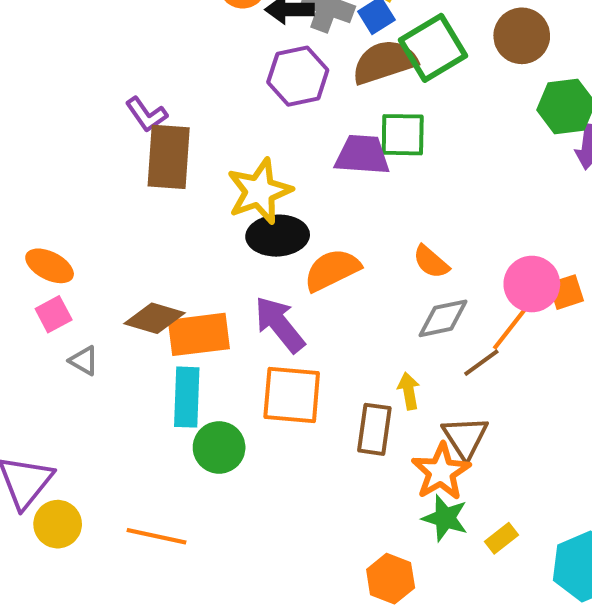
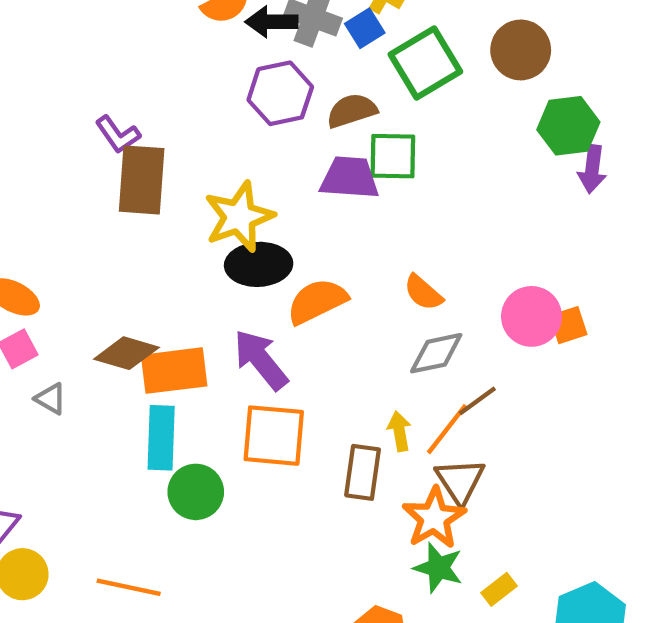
brown semicircle: (385, 62) -> (352, 111), moved, size x0.7
orange line: (512, 326) -> (447, 429), moved

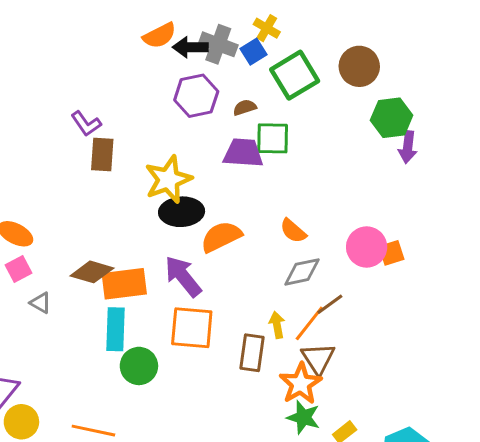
brown semicircle: (352, 111) -> (245, 107), size x0.7
brown rectangle: (142, 180) -> (102, 154), size x0.7

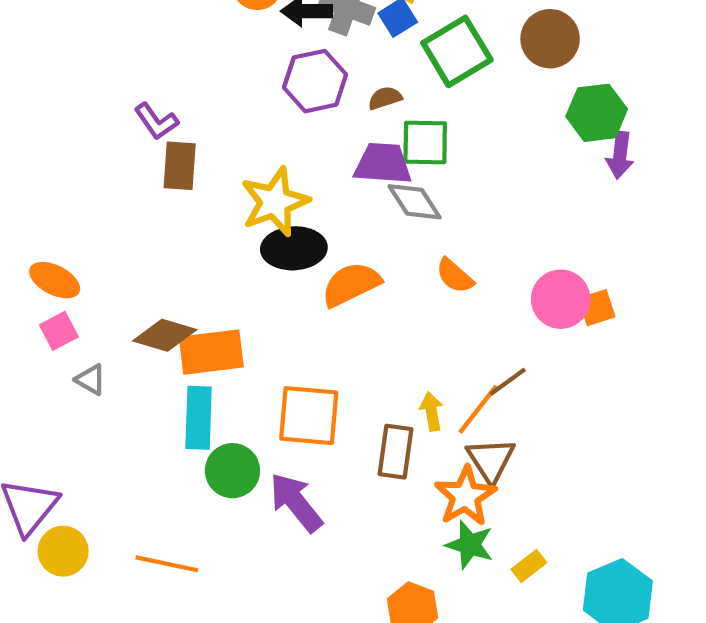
gray diamond: (302, 272) -> (415, 202), moved, turned 69
purple arrow: (183, 276) -> (296, 502), moved

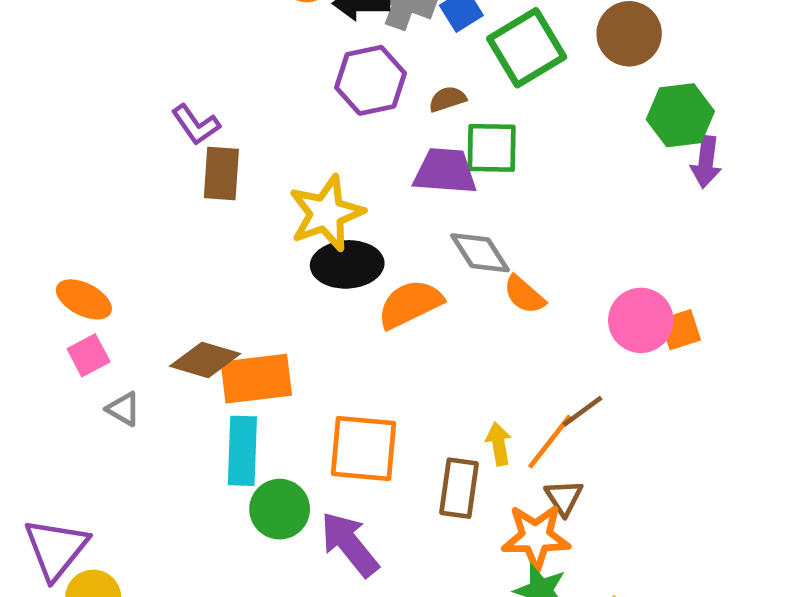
gray diamond: (415, 202) -> (480, 253), moved
brown triangle: (491, 460) -> (564, 497), size x0.7
orange star: (465, 496) -> (536, 537), turned 30

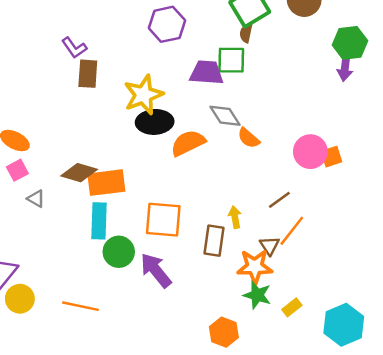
brown semicircle: (447, 99) -> (246, 33), moved, turned -60
green hexagon: (680, 115) -> (350, 43), moved
orange line: (550, 442) -> (292, 231), moved

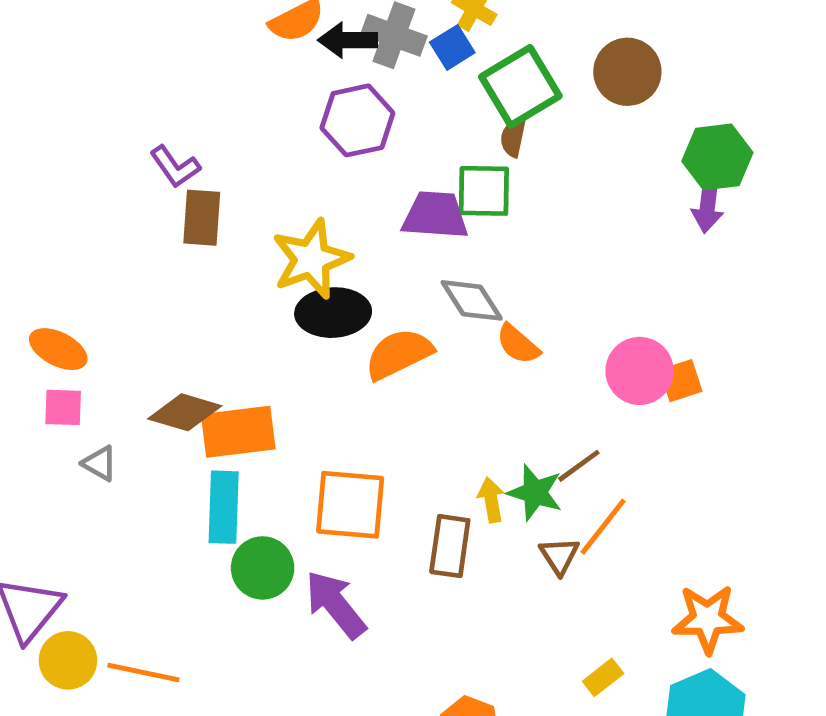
pink square: (17, 170) -> (63, 407), turned 30
orange star: (255, 267) -> (708, 619), moved
green star: (257, 295) -> (535, 493), moved
orange line: (80, 306) -> (143, 673), moved

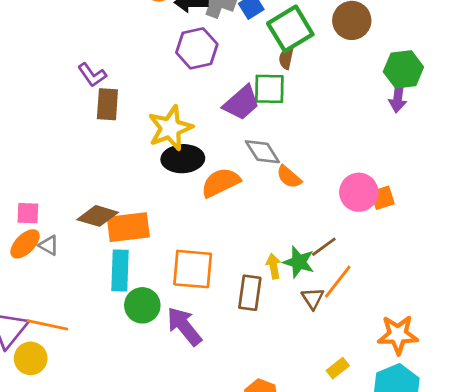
purple trapezoid: (435, 215) -> (241, 103), turned 135
orange ellipse: (58, 349) -> (25, 244), moved, turned -72
orange line: (143, 673) -> (47, 325), moved

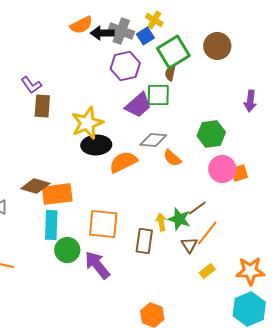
purple hexagon: (197, 48) -> (125, 66), moved
green hexagon: (403, 69) -> (211, 134), moved
gray diamond: (262, 152) -> (153, 140), turned -52
yellow rectangle: (338, 368) -> (207, 271), moved

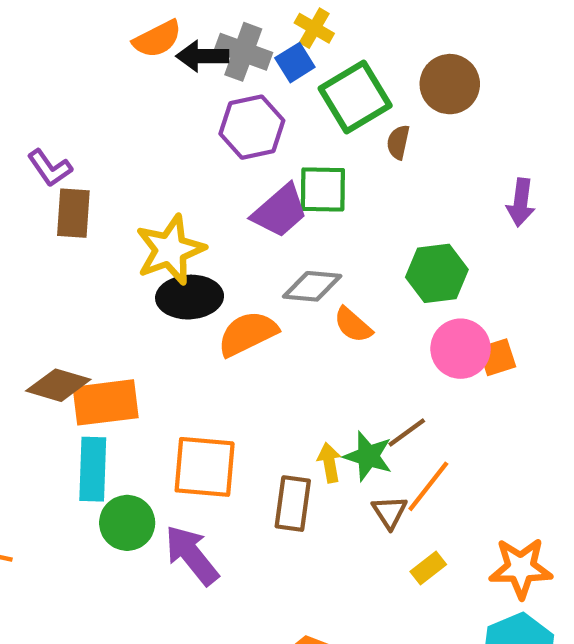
brown semicircle: (170, 73) -> (398, 142), moved

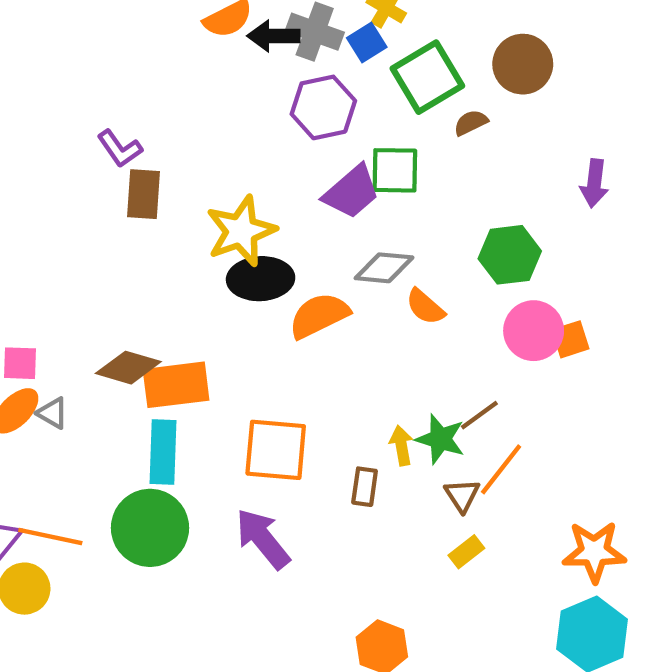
brown semicircle: (398, 142) -> (471, 123), turned 52
brown rectangle: (293, 504) -> (365, 487), size x0.7
green circle: (127, 523) -> (150, 528), moved, size x1.4
yellow rectangle: (428, 568) -> (466, 552), moved

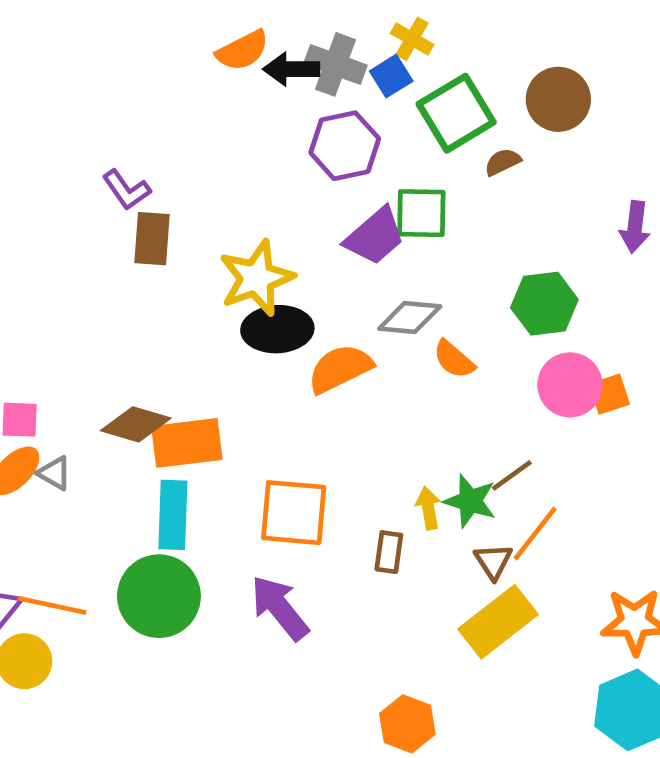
yellow rectangle: (466, 552) -> (498, 622), size x2.0

